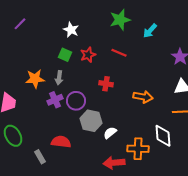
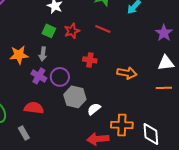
purple cross: (55, 100) -> (39, 76), turned -35
white diamond: (163, 136) -> (151, 134), moved
red semicircle: (61, 142) -> (34, 108), moved

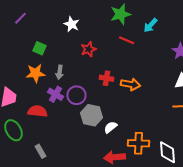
red line: (103, 29) -> (126, 40), moved
green square: (49, 31) -> (40, 48), moved
orange arrow: (127, 73) -> (130, 84), moved
red semicircle: (34, 108) -> (38, 111), moved

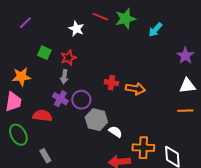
red line: (126, 40) -> (100, 17), moved
red star: (88, 49) -> (68, 58), moved
orange star: (36, 73) -> (21, 77), moved
white semicircle: (110, 127) -> (115, 132), turned 72

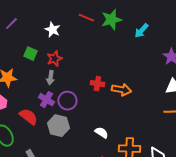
white star: (76, 29) -> (52, 30), moved
red semicircle: (42, 116) -> (28, 117), turned 30
gray hexagon: (96, 120) -> (58, 126), moved

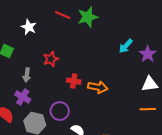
cyan arrow: (141, 31) -> (126, 46), moved
red star: (54, 59) -> (51, 59), moved
purple circle: (67, 101) -> (60, 111), moved

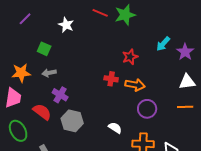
red star: (51, 59) -> (130, 57), moved
gray arrow: (27, 75) -> (49, 73), moved, turned 72
purple circle: (60, 111) -> (147, 109), moved

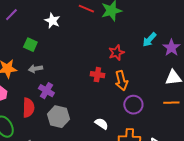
orange arrow: (135, 85) -> (121, 81), turned 66
red semicircle: (42, 112) -> (28, 108), turned 54

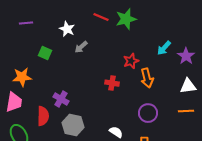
purple line: (11, 15) -> (26, 23), turned 40
gray arrow: (35, 69) -> (81, 47), moved, turned -32
orange arrow: (121, 81) -> (147, 78), moved

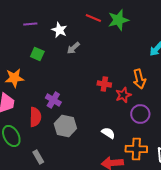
purple line: (26, 23) -> (30, 24), moved
red star: (131, 61) -> (123, 95), moved

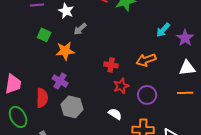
orange star: (14, 78) -> (65, 51), moved
orange arrow: (139, 79) -> (146, 60), turned 84
red star: (123, 95) -> (121, 86), moved

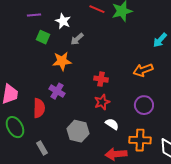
green square: (44, 35) -> (43, 37), moved
red cross: (111, 65) -> (101, 79), moved
red star: (121, 86) -> (102, 102), moved
gray hexagon: (72, 107) -> (78, 131), moved

